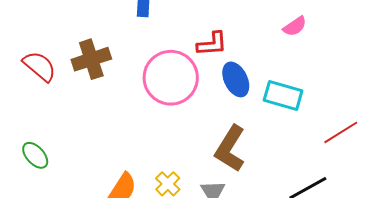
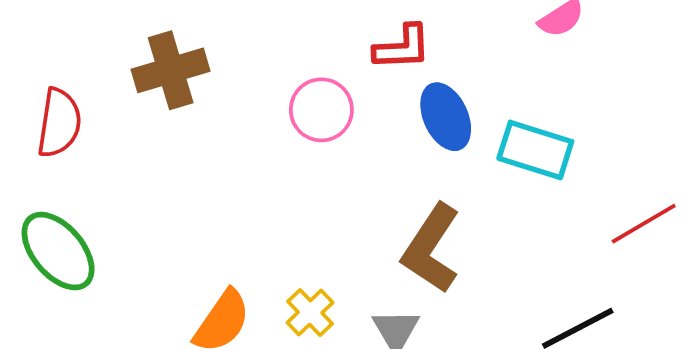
red semicircle: (39, 66) -> (59, 123), moved, turned 57
pink circle: (171, 78) -> (321, 110), size x0.6
green ellipse: (35, 155) -> (58, 251), size x1.5

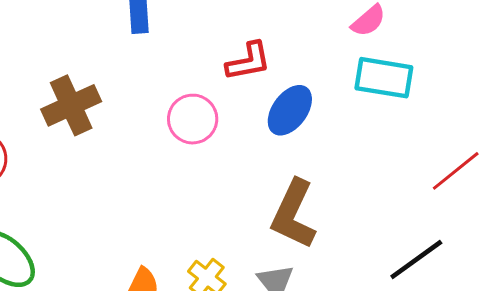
blue ellipse: (446, 117) -> (290, 110), turned 69
cyan rectangle: (535, 150) -> (384, 78), moved

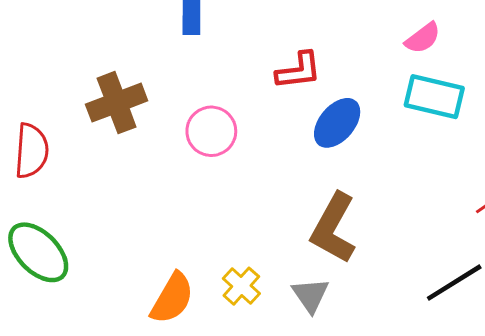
pink circle: (193, 119) -> (211, 131), moved

